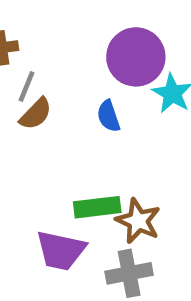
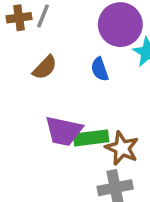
gray line: (27, 87) -> (43, 16), moved
purple trapezoid: (61, 250) -> (64, 131), moved

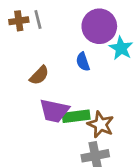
gray line: (43, 16) -> (38, 19), turned -36
brown semicircle: (45, 67) -> (39, 75), moved

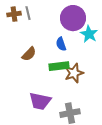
purple trapezoid: (54, 111) -> (40, 101), moved
green rectangle: (76, 116) -> (59, 66), moved
brown star: (101, 124) -> (74, 73), moved, turned 30

